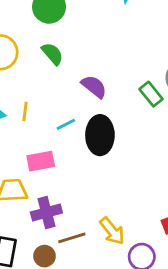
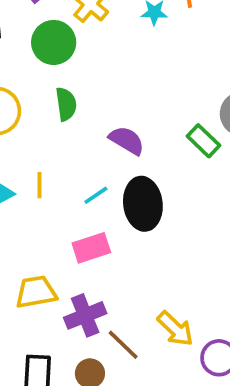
green semicircle: (52, 54) -> (66, 104), turned 40
pink rectangle: (41, 161) -> (91, 248), moved
brown line: (72, 238) -> (123, 345), turned 68

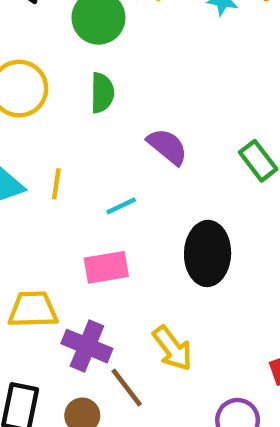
black ellipse: (143, 204) -> (208, 253), moved
purple cross: (85, 315) -> (87, 346), turned 36
yellow arrow: (175, 329) -> (172, 348), moved

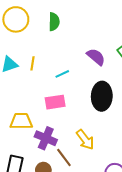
purple semicircle: (167, 147) -> (96, 57), moved

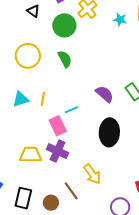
green semicircle: (54, 22) -> (65, 59), turned -30
pink rectangle: (55, 102) -> (58, 126), moved, turned 72
purple cross: (46, 138) -> (58, 151), moved

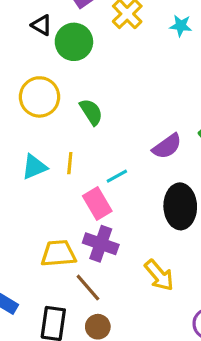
green circle: (64, 25) -> (74, 42), moved
green semicircle: (65, 59) -> (91, 112), moved
purple semicircle: (105, 94) -> (167, 146), turned 108
brown line: (71, 191) -> (88, 288), moved

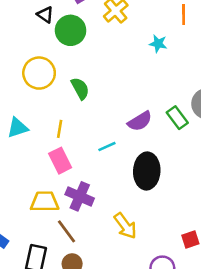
cyan star: (181, 26) -> (158, 44), moved
cyan triangle: (34, 167) -> (18, 128), moved
cyan line: (117, 176) -> (107, 147), moved
pink rectangle: (97, 204) -> (60, 161), moved

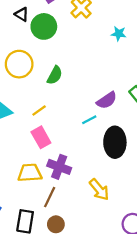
green semicircle: (80, 88) -> (55, 75), turned 60
yellow line: (60, 129) -> (39, 110), turned 48
cyan line: (107, 147) -> (89, 120), moved
brown line: (66, 231) -> (50, 197), turned 65

